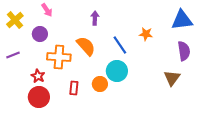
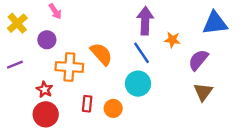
purple arrow: (95, 18) -> (145, 21), moved, size x1.6
purple semicircle: (184, 51) -> (198, 60), moved, turned -132
orange circle: (100, 84) -> (113, 108), moved

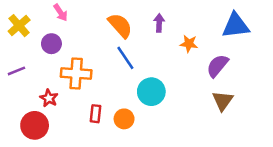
purple arrow: (145, 21) -> (159, 23), size x0.6
blue line: (142, 53) -> (125, 58), moved
orange semicircle: (101, 54) -> (120, 26), moved
red circle: (46, 114) -> (35, 125), moved

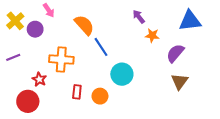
purple arrow: (159, 23) -> (139, 17), moved, turned -40
orange semicircle: (120, 26) -> (84, 25), moved
purple circle: (51, 44) -> (35, 29), moved

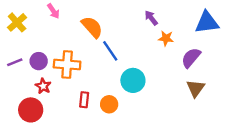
purple circle: (35, 29) -> (39, 61), moved

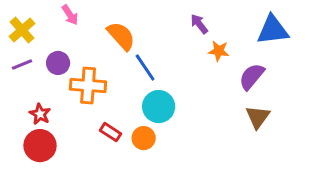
purple circle: (39, 61) -> (58, 63), moved
purple line: (15, 62) -> (22, 64), moved
cyan circle: (133, 80) -> (159, 107), moved
red star: (43, 86) -> (40, 114), moved
red rectangle: (84, 100) -> (111, 132), turned -63

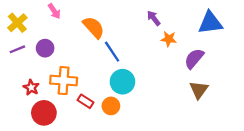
orange cross: (88, 86) -> (64, 81), moved
red circle: (40, 146) -> (44, 113), moved

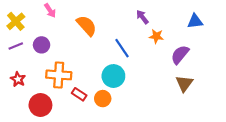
blue triangle: (210, 23) -> (195, 21), size x0.7
blue line: (112, 52) -> (122, 48), moved
red star: (31, 87) -> (18, 79), moved

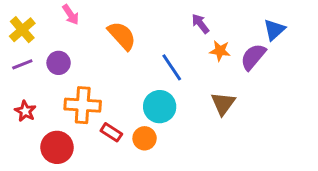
blue triangle: (195, 21) -> (274, 30), turned -35
purple semicircle: (180, 55) -> (253, 57), moved
brown triangle: (184, 84) -> (223, 104), moved

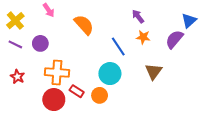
orange star: (220, 51) -> (143, 37), moved
purple line: (22, 64) -> (15, 44), turned 48
red circle: (57, 147) -> (54, 100), moved

